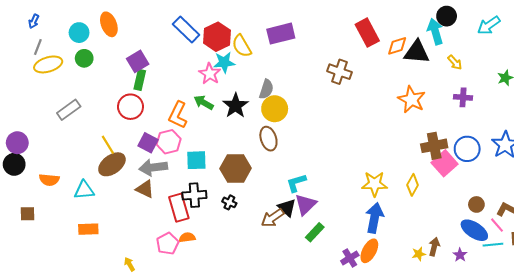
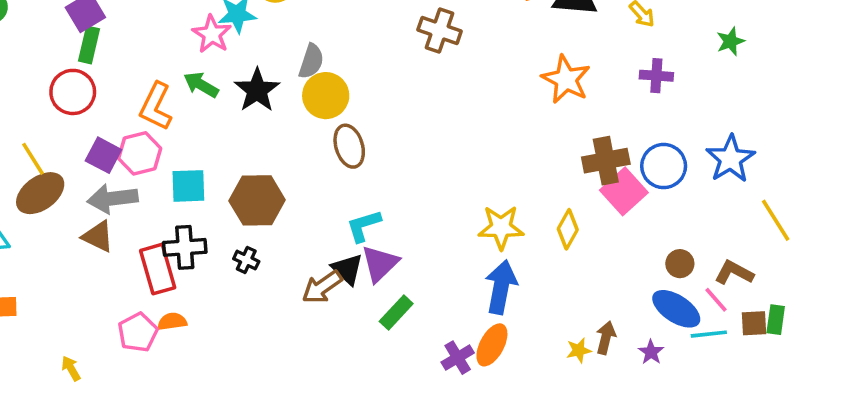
brown ellipse: (268, 139) -> (349, 146), moved

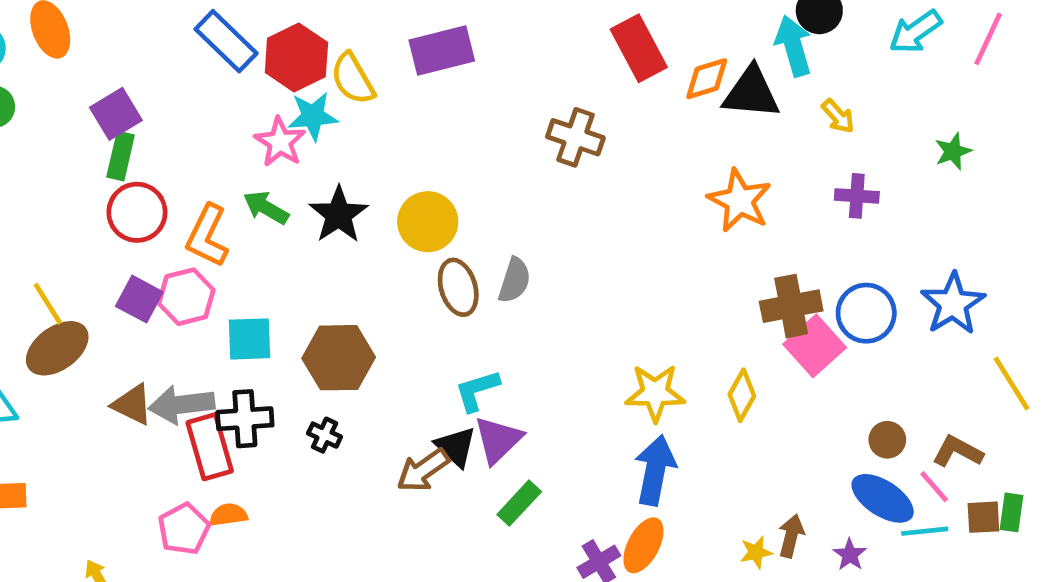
gray semicircle: (311, 61) -> (514, 280), moved
red circle: (73, 92) -> (137, 212), moved
gray arrow: (112, 199) -> (182, 405), moved

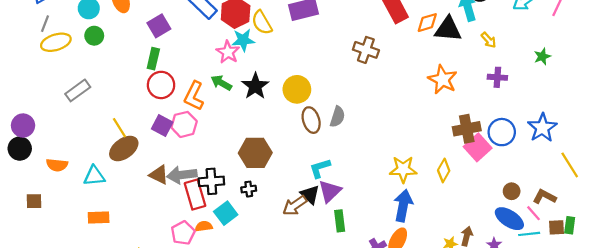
purple square: (116, 114) -> (159, 26), moved
cyan square: (250, 339) -> (226, 213), moved, turned -35
black cross: (325, 435) -> (249, 189), turned -32
green rectangle: (519, 503) -> (340, 221), turned -50

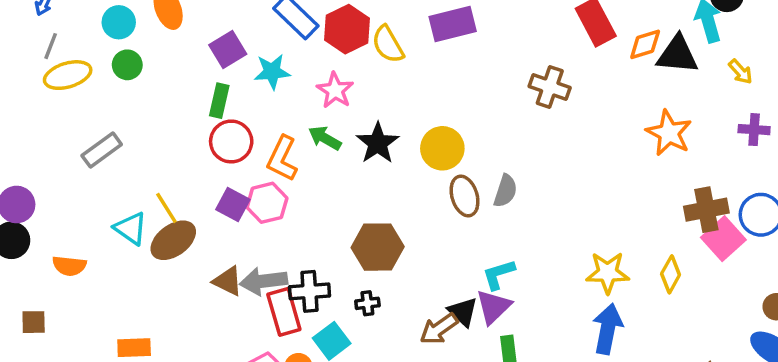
cyan star: (243, 40) -> (272, 72), moved
cyan L-shape: (320, 168) -> (499, 274), moved
cyan triangle: (94, 176) -> (131, 228), moved, turned 40

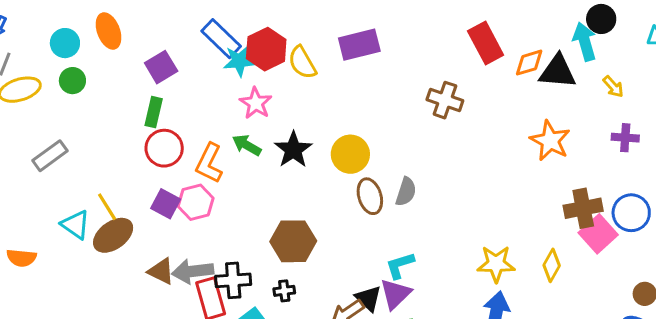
cyan star: (272, 72) -> (239, 61), moved

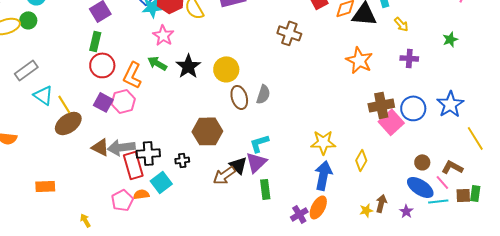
green circle: (72, 81) -> (28, 20), moved
cyan triangle: (75, 225) -> (43, 95), moved
brown hexagon: (293, 241) -> (207, 131), moved
yellow diamond: (552, 265) -> (361, 160), moved

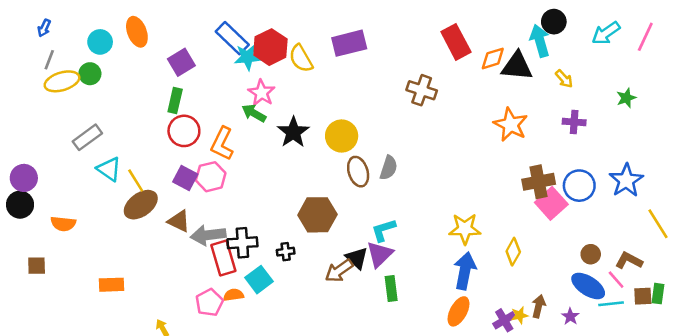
green arrow: (157, 63) -> (254, 113), moved
brown triangle: (100, 147) -> (179, 221), moved
purple cross: (299, 214) -> (504, 320), moved

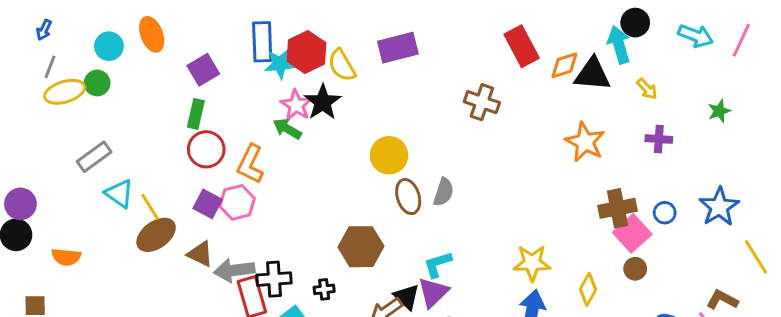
cyan arrow: (606, 33) -> (696, 36), turned -124
blue rectangle: (232, 38) -> (262, 42), turned 44
black star: (293, 132) -> (323, 102), moved
blue circle: (579, 186) -> (665, 213), size x0.6
brown circle: (591, 254) -> (635, 269), moved

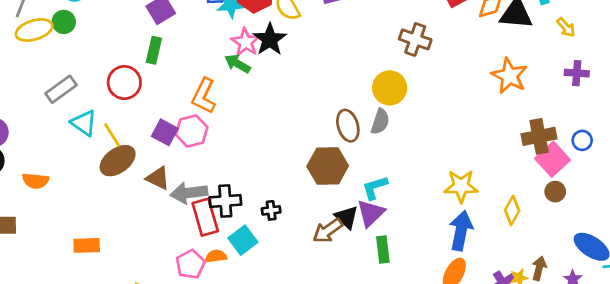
red circle: (206, 149) -> (124, 83), moved
yellow circle: (389, 155) -> (390, 88), moved
brown hexagon: (361, 247) -> (328, 166), moved

